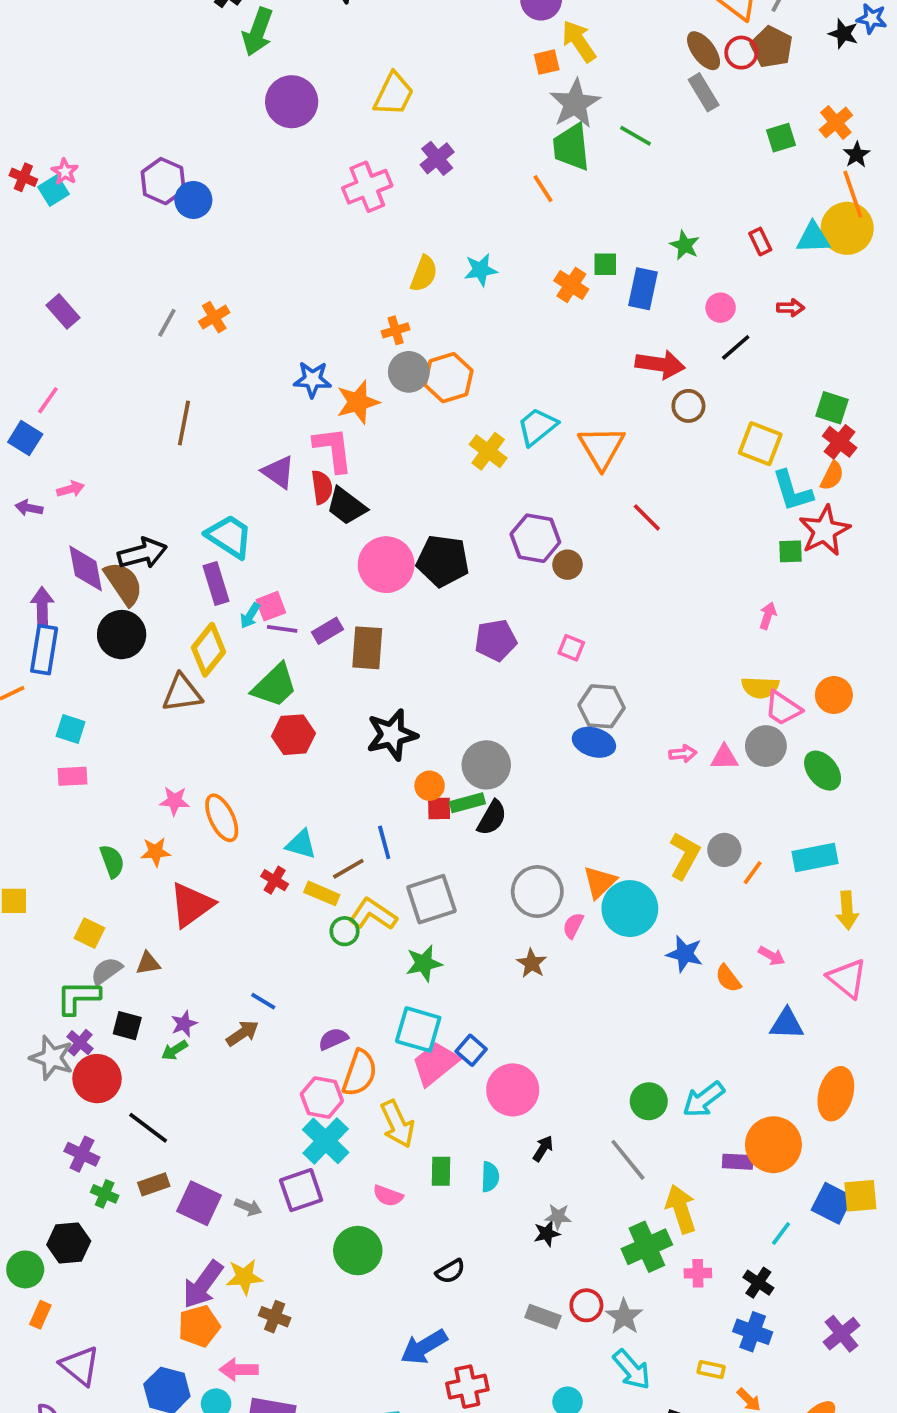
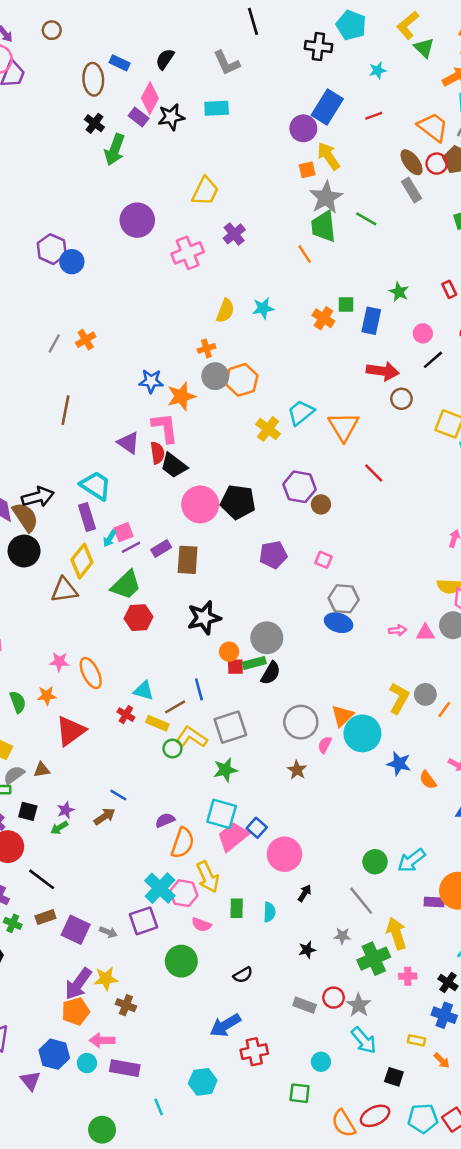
purple circle: (292, 102) -> (137, 220), moved
purple line: (282, 629) -> (131, 547), turned -36
pink hexagon: (322, 1097) -> (184, 893), moved
gray star: (558, 1217) -> (342, 936), moved

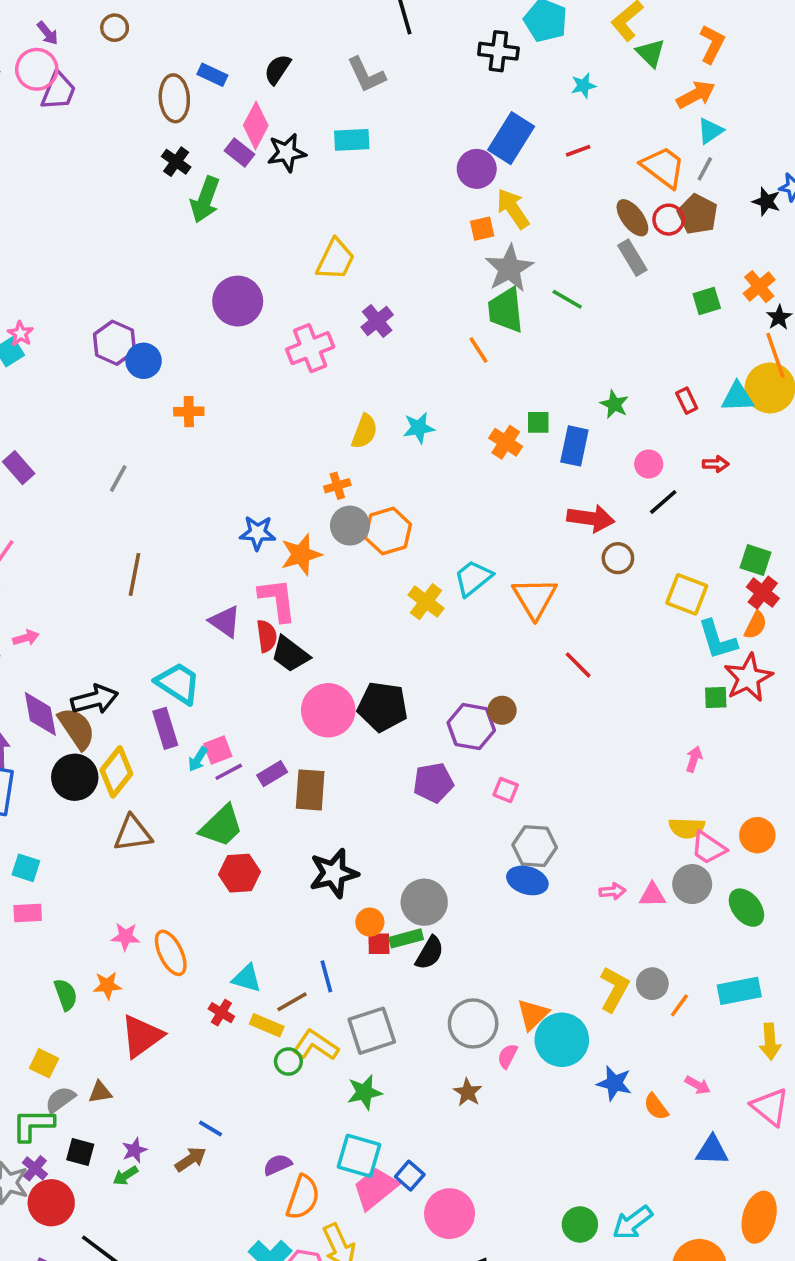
orange cross: (86, 340) -> (189, 412), moved, turned 30
purple hexagon: (300, 487) -> (471, 727), moved
yellow diamond: (82, 561) -> (116, 772), moved

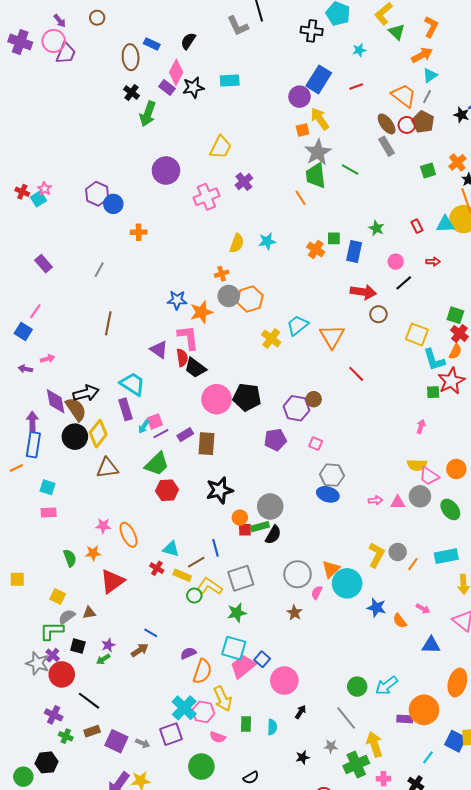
gray L-shape: (366, 75) -> (238, 26), moved

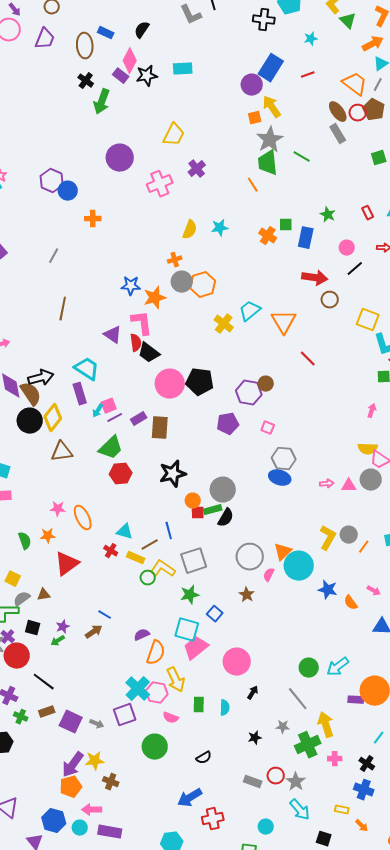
purple trapezoid: (66, 53) -> (45, 39), moved
blue square: (262, 659) -> (215, 614), moved

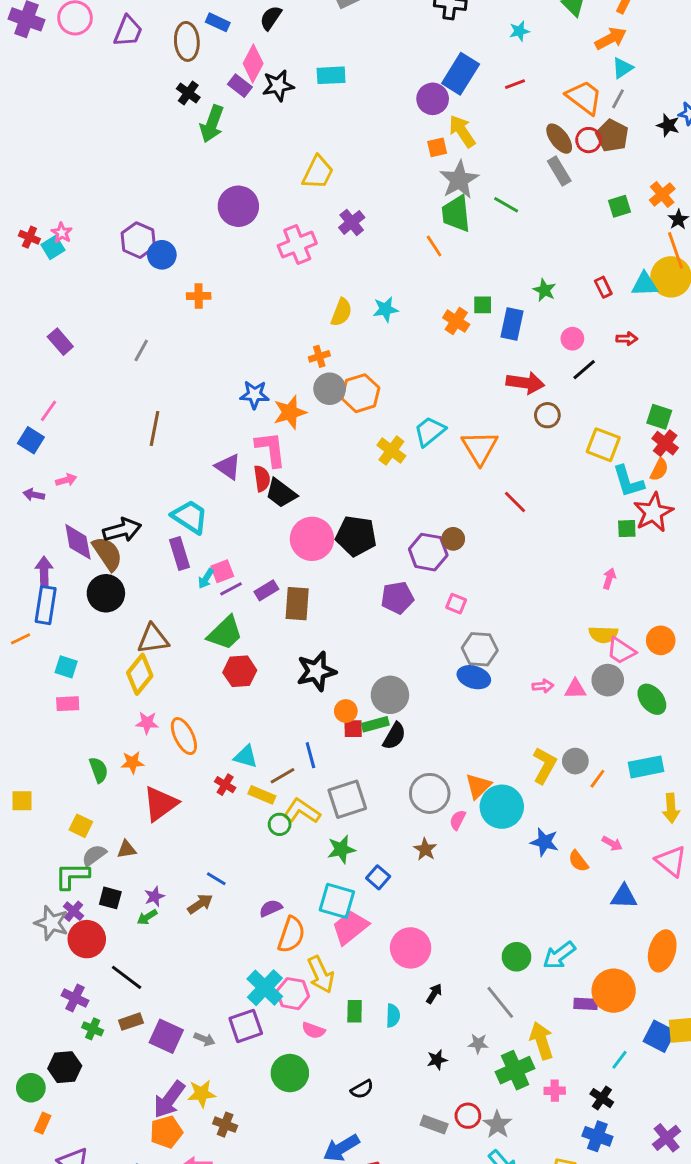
yellow diamond: (53, 418) -> (140, 674), moved

